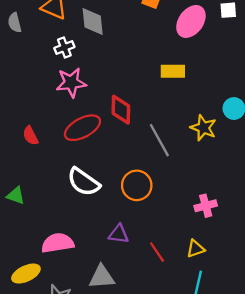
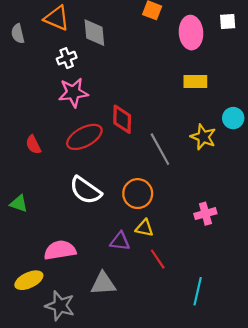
pink ellipse: (191, 21) -> (191, 33), turned -40
yellow rectangle: (173, 71) -> (195, 81), moved
yellow triangle: (195, 249) -> (144, 228), moved, turned 30

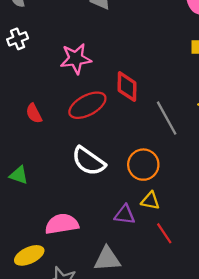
white cross: (67, 58) -> (18, 39), moved

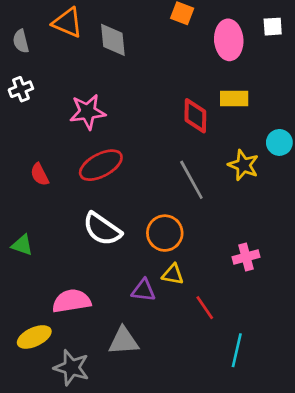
red diamond: (127, 87) -> (195, 116), moved
red line: (164, 233) -> (205, 308), moved

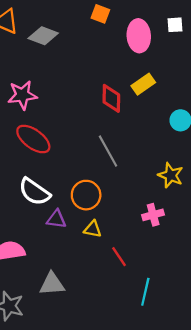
gray diamond: (113, 40) -> (43, 36), turned -64
yellow rectangle: (234, 99) -> (143, 84), turned -35
red ellipse: (101, 165) -> (33, 139), turned 64
yellow star: (243, 165) -> (171, 175), moved
purple triangle: (143, 290) -> (56, 219), moved

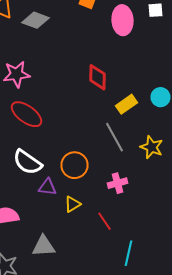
yellow rectangle: (143, 84) -> (126, 104), moved
gray line: (108, 151) -> (114, 137), moved
pink cross: (153, 215) -> (118, 183), moved
yellow triangle: (93, 229) -> (72, 204), moved, turned -42

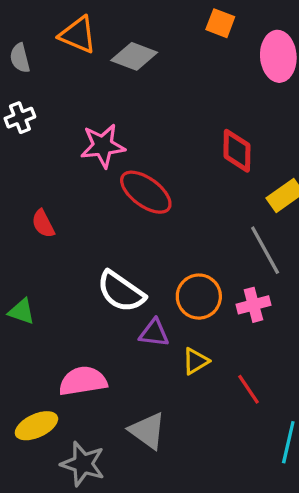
red ellipse: (26, 114) -> (146, 192), moved
pink cross: (118, 183) -> (253, 305), moved
gray triangle: (44, 246) -> (147, 431), turned 40

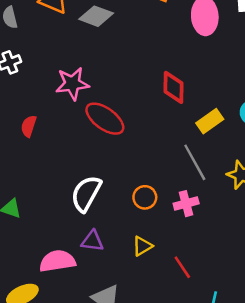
red semicircle: (43, 224) -> (29, 126), moved, turned 45
white semicircle: (121, 292) -> (86, 194), turned 84
orange circle: (199, 297) -> (145, 197), size x0.7
purple triangle: (154, 333) -> (92, 241), moved

